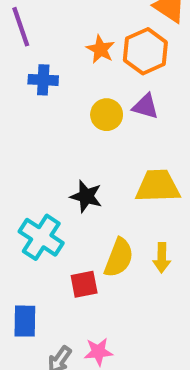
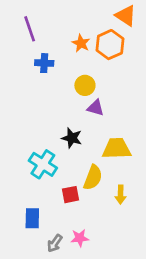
purple triangle: (145, 106) -> (96, 108), moved
yellow trapezoid: (158, 186) -> (117, 149), moved
yellow arrow: (162, 258) -> (121, 195), moved

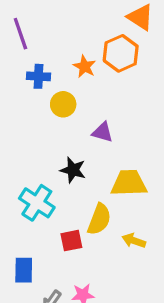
orange star: (81, 43) -> (84, 67), moved
yellow circle: (85, 85) -> (63, 104), moved
yellow arrow: (121, 195) -> (134, 241), turned 108

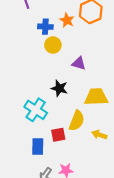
blue cross: (39, 76) -> (45, 27), moved
blue rectangle: (24, 270) -> (38, 147), moved

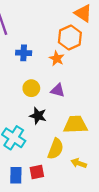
orange star: (67, 20) -> (57, 58), moved
yellow circle: (53, 45) -> (31, 88), moved
red square: (58, 135) -> (37, 172), moved

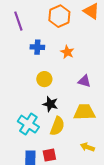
orange hexagon: (70, 37) -> (59, 16), moved
purple triangle: (58, 90) -> (84, 81), moved
yellow semicircle: (56, 149) -> (57, 126), moved

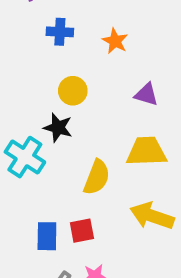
black star: (50, 104) -> (58, 128), moved
cyan cross: (28, 124) -> (25, 157), moved
yellow arrow: (87, 147) -> (152, 216), size x1.6

